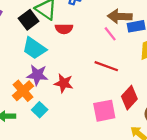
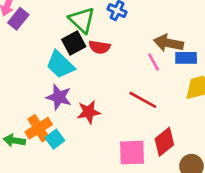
black square: (29, 20) -> (74, 43), moved
red star: (64, 83) -> (89, 112), turned -30
orange cross: (23, 91) -> (39, 128), moved

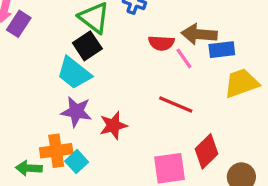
red semicircle: (99, 47) -> (161, 43), moved
orange cross: (39, 128) -> (56, 151), turned 30

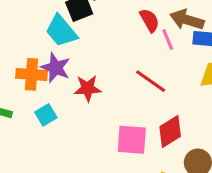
red semicircle: (161, 43) -> (149, 20), turned -135
orange cross: (56, 151) -> (32, 74), moved

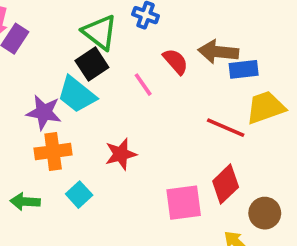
pink line: (168, 39) -> (143, 85), moved
purple star: (56, 68) -> (44, 112), moved
red line: (151, 81) -> (226, 128), moved

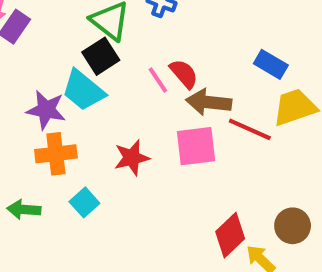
brown arrow: (218, 52) -> (209, 102), moved
red semicircle: (175, 61) -> (184, 74), moved
blue rectangle: (244, 69) -> (271, 64), turned 36
red diamond: (226, 184) -> (230, 235), moved
pink square: (184, 203) -> (196, 146), moved

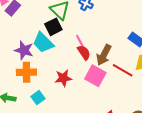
red semicircle: (184, 74) -> (84, 52), moved
brown arrow: (209, 102) -> (104, 55), turned -75
pink square: (196, 146) -> (95, 76), turned 30

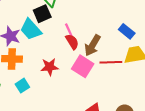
red line: (123, 70) -> (111, 62), turned -35

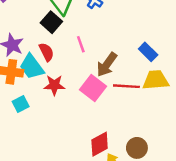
black square: (42, 14) -> (51, 22), turned -30
cyan trapezoid: (31, 29) -> (32, 67), moved
red semicircle: (72, 42) -> (46, 52), moved

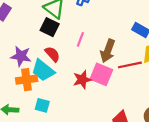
pink line: (81, 44) -> (80, 39), turned 56
red star: (54, 85) -> (82, 80), moved
cyan square: (21, 104) -> (42, 105), turned -32

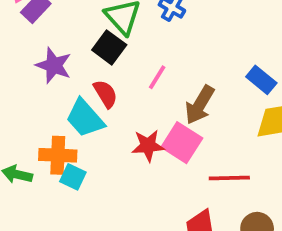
purple star: (21, 56) -> (54, 65), moved
red line: (130, 65) -> (229, 178), moved
orange cross: (27, 80) -> (58, 155), moved

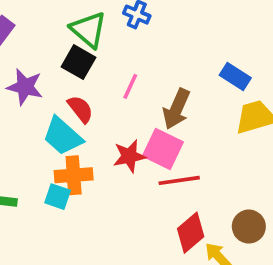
orange cross: (58, 155) -> (74, 175), moved
red line: (229, 178) -> (179, 180), moved

